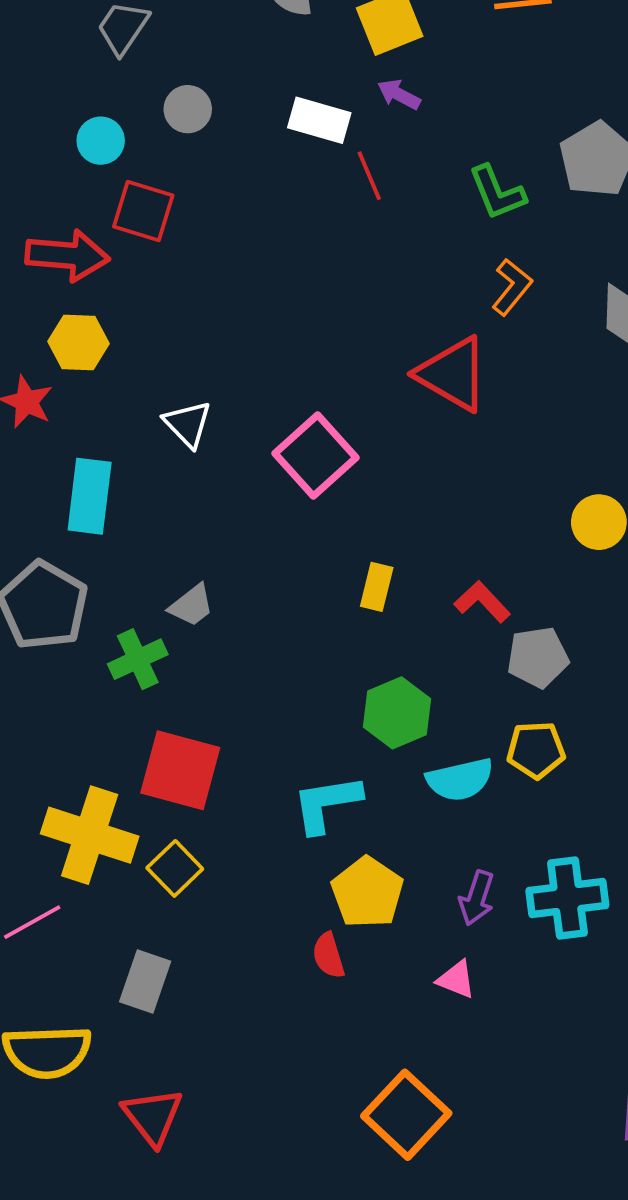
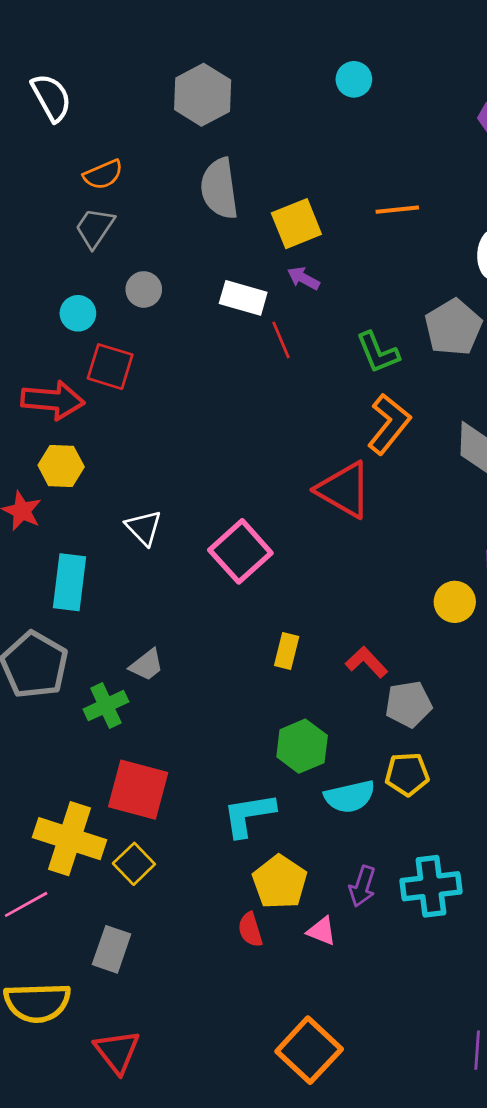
orange L-shape: (512, 287) -> (389, 424), size x1.4
pink triangle: (456, 980) -> (322, 931), moved

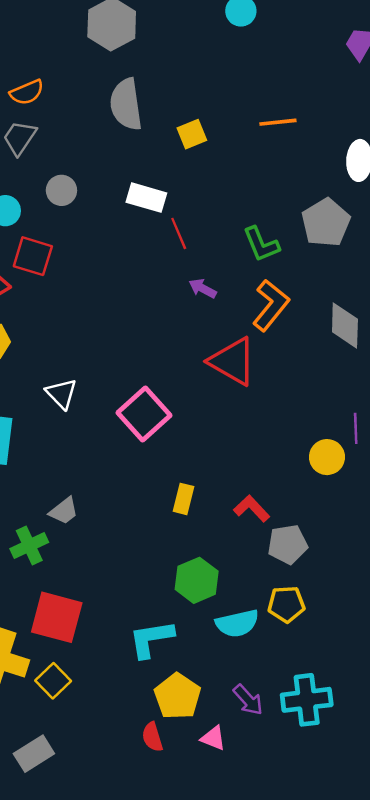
yellow square: (296, 224) -> (192, 134), size x0.7
purple arrow: (303, 278) -> (203, 288), moved
purple arrow: (362, 886) -> (248, 700), turned -60
gray rectangle: (112, 949) -> (34, 754), turned 39

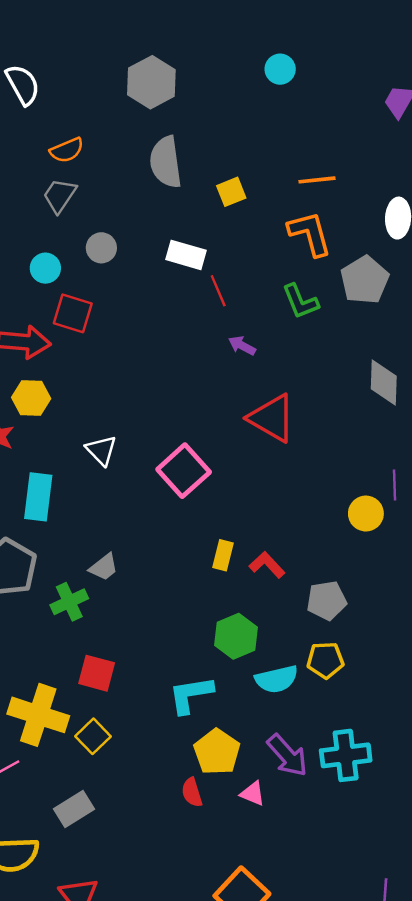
orange L-shape: (271, 305) -> (310, 234), moved, turned -54
red L-shape: (252, 509) -> (267, 565), moved
red square: (57, 617) -> (97, 673), size x0.7
purple arrow: (248, 700) -> (287, 755), size x1.4

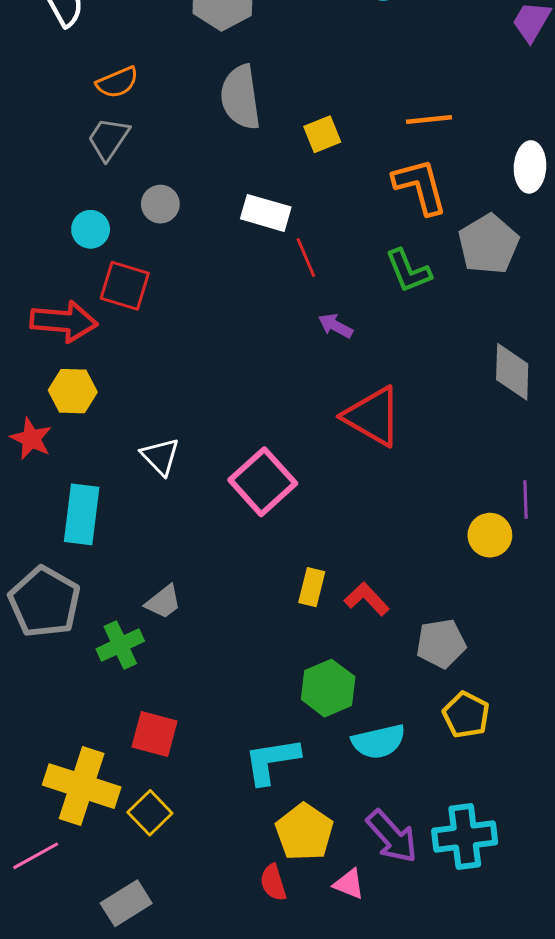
yellow pentagon: (325, 660) -> (466, 715), moved, turned 30

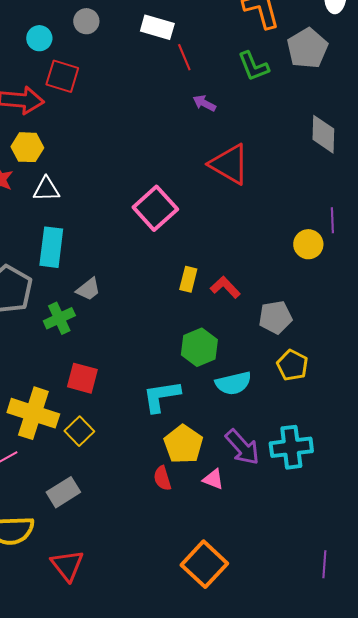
white triangle: (160, 456) -> (46, 189), moved, turned -48
cyan rectangle: (82, 514) -> (51, 247), moved

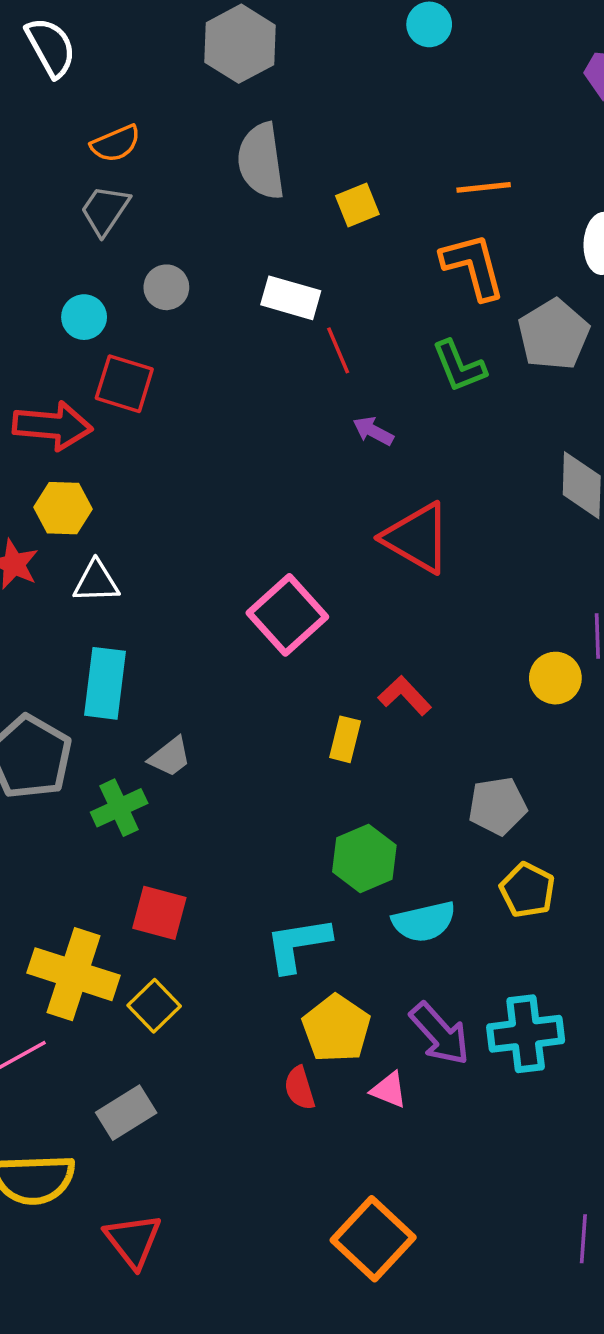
red L-shape: (225, 287) -> (405, 696), moved

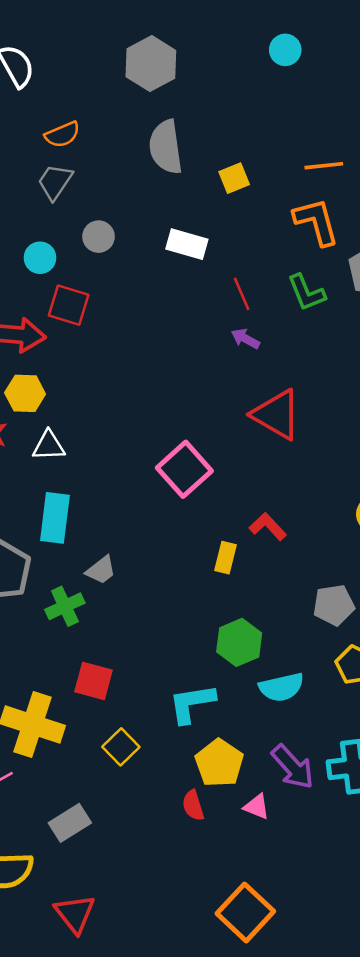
red line: (338, 350) -> (242, 294), moved
yellow square: (154, 1006) -> (121, 747), moved

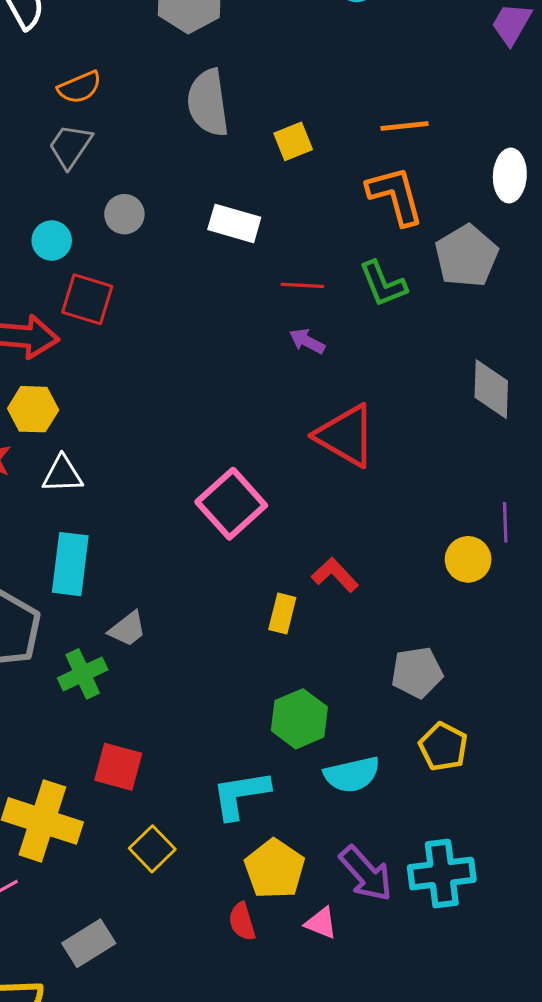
red line: (242, 294) -> (302, 285), turned -64

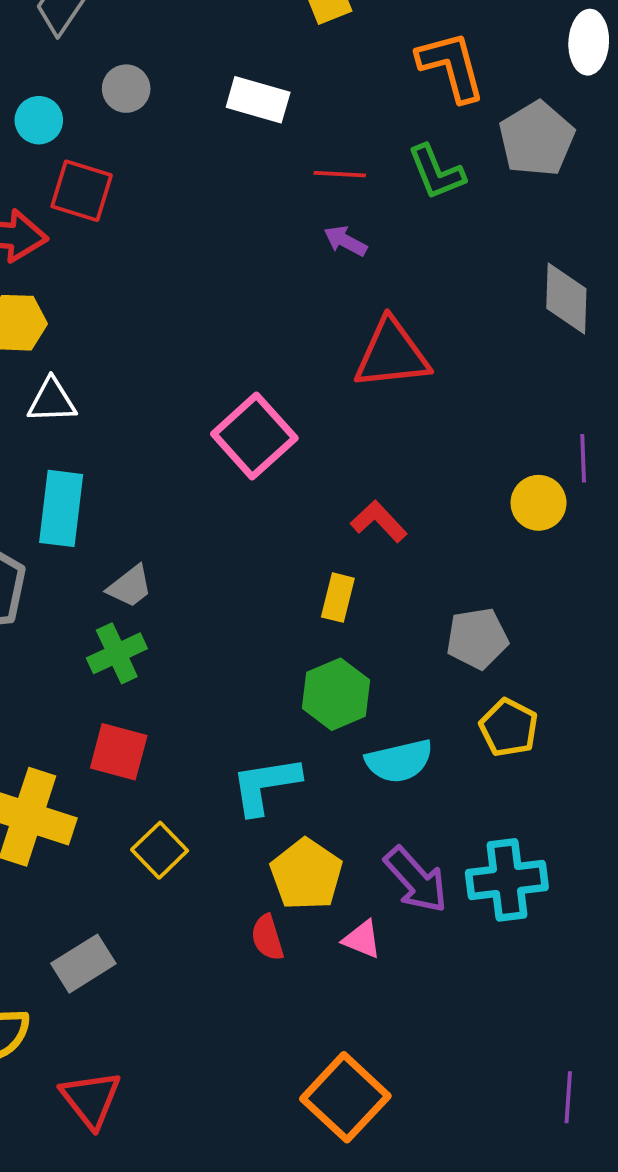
red triangle: (346, 436) -> (392, 354), turned -36
yellow rectangle: (282, 614) -> (338, 598), moved
green cross: (83, 674) -> (117, 653), moved

